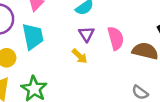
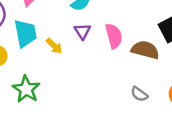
yellow arrow: (80, 56) -> (54, 46), moved

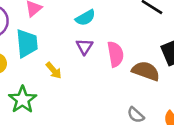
yellow arrow: (54, 46) -> (54, 70), moved

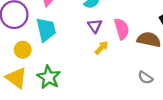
yellow arrow: (54, 70) -> (102, 48), moved, turned -88

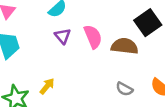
yellow arrow: (102, 48) -> (47, 86), moved

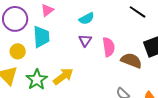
yellow arrow: (47, 86) -> (63, 76), size x1.5

